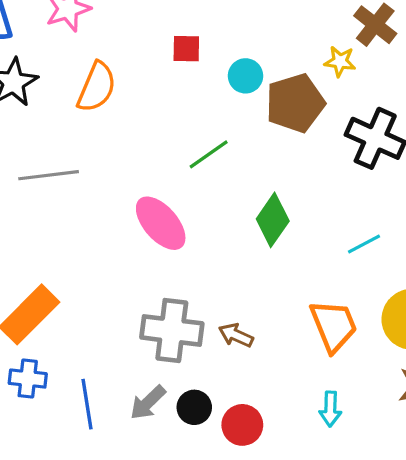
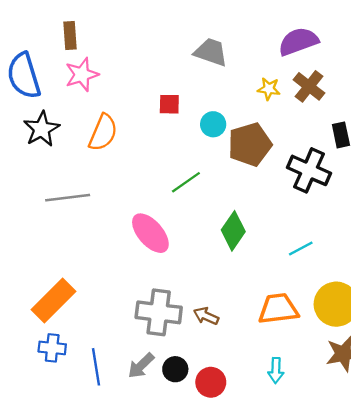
yellow star: (340, 61) -> (269, 89), moved
orange trapezoid: (334, 326) -> (278, 309), turned -75

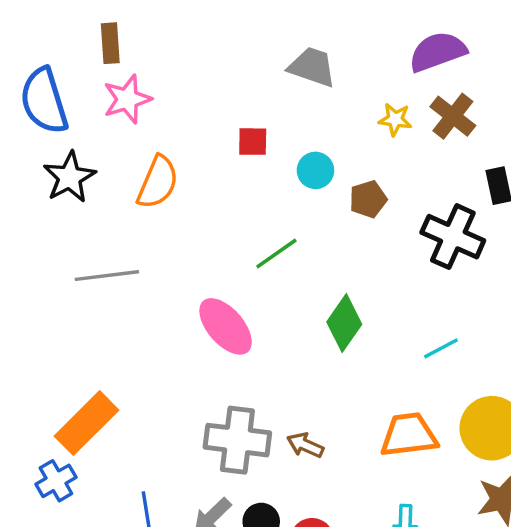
brown pentagon: (250, 144) -> (368, 199), size x0.6
blue cross: (52, 348) -> (56, 481), moved, turned -36

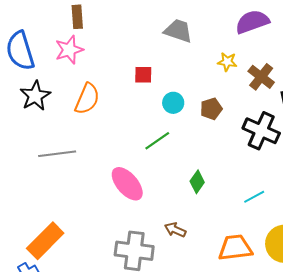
brown rectangle: (110, 43) -> (77, 17), moved
brown cross: (453, 116) -> (261, 77), moved
cyan circle: (315, 170) -> (173, 103), moved
green diamond: (344, 323) -> (197, 182), size x0.7
brown arrow: (305, 445) -> (175, 230), moved

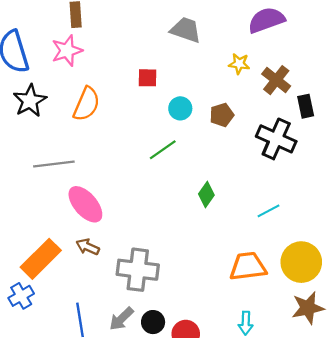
pink ellipse: (127, 184) -> (85, 204), moved
brown arrow: (175, 230) -> (88, 247), moved

